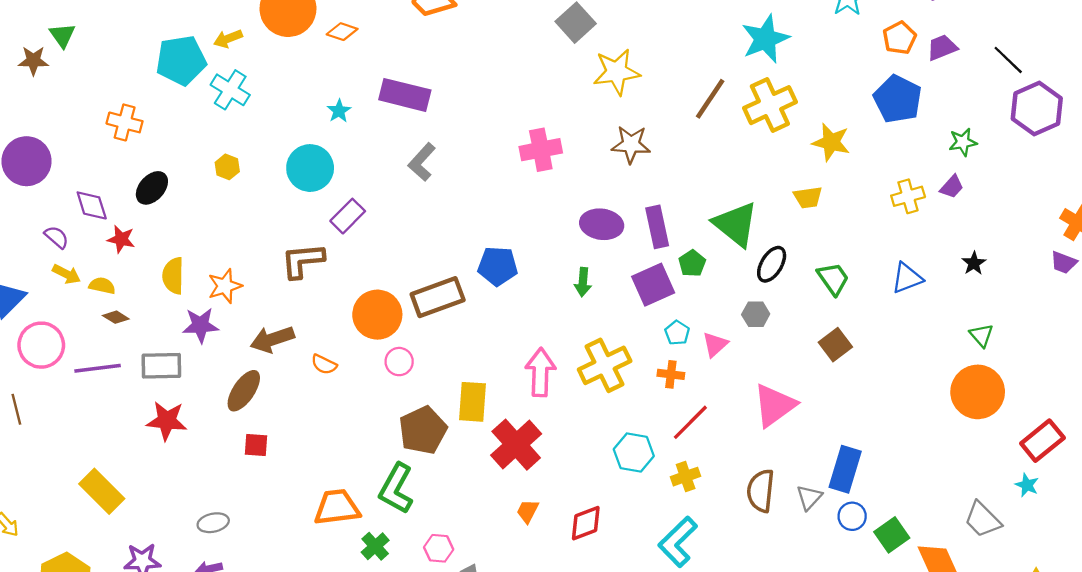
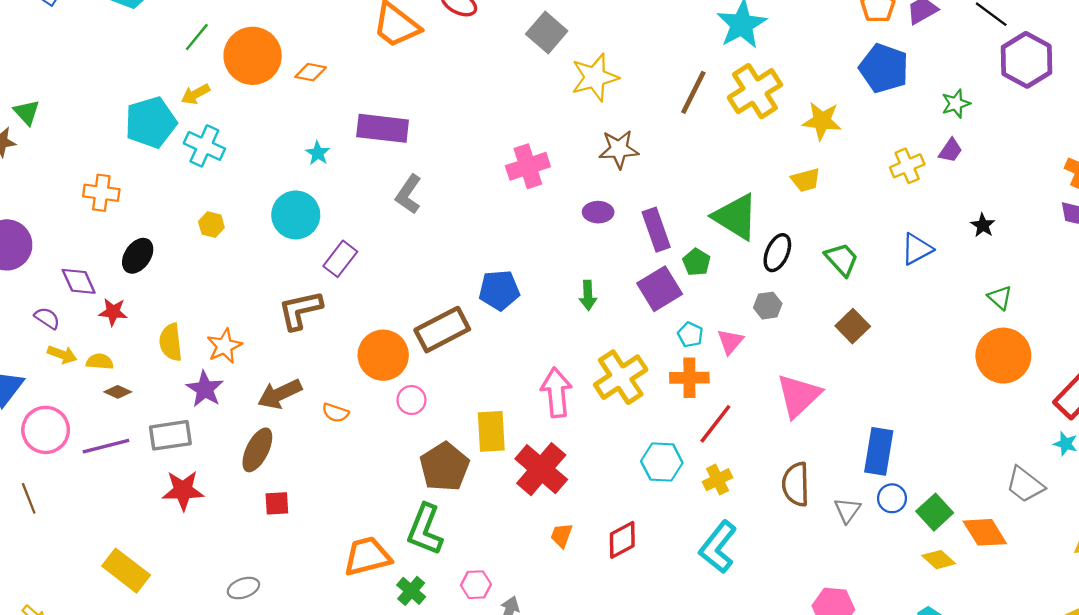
purple ellipse: (602, 224) -> (598, 212), moved, size x0.7
purple star: (201, 325) -> (205, 389), turned -30
orange cross: (671, 374) -> (689, 378), size x1.4
gray triangle: (809, 497) -> (847, 510), moved

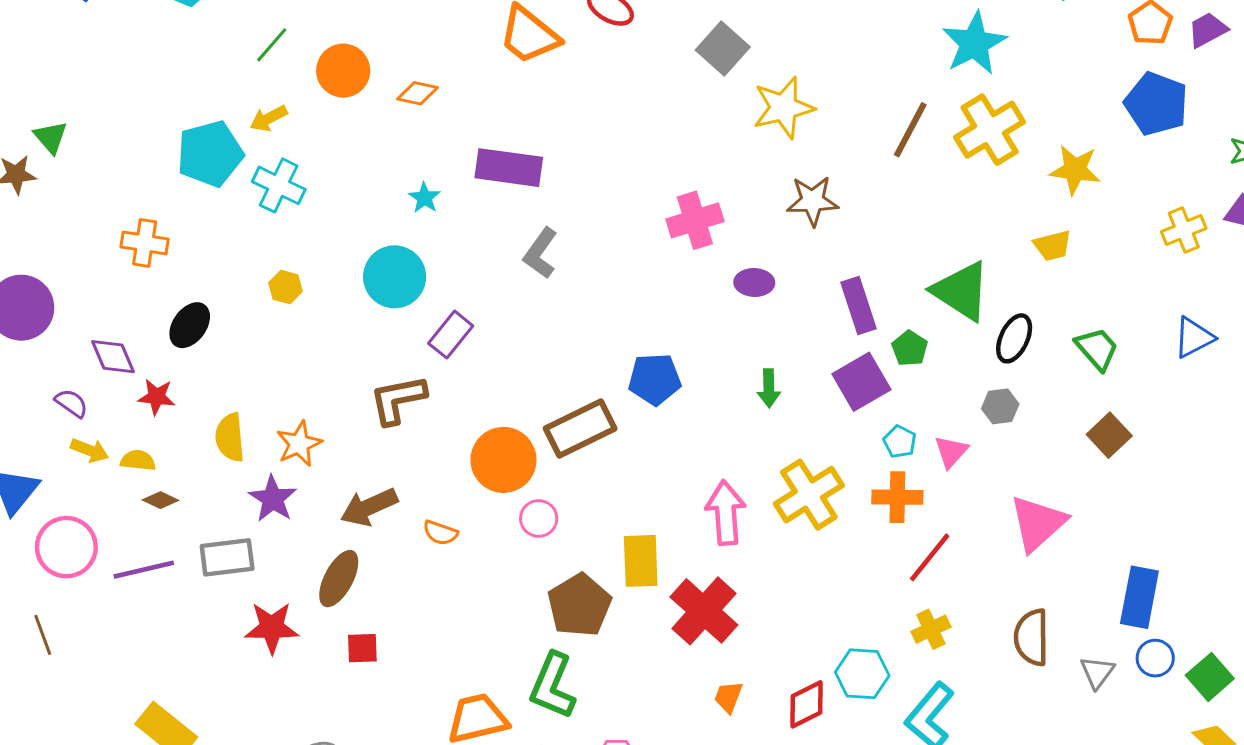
orange circle: (253, 56) -> (343, 71), size x0.7
purple ellipse: (598, 212) -> (754, 282), moved
cyan hexagon: (662, 462) -> (862, 674), moved
red star: (183, 490) -> (272, 628), moved

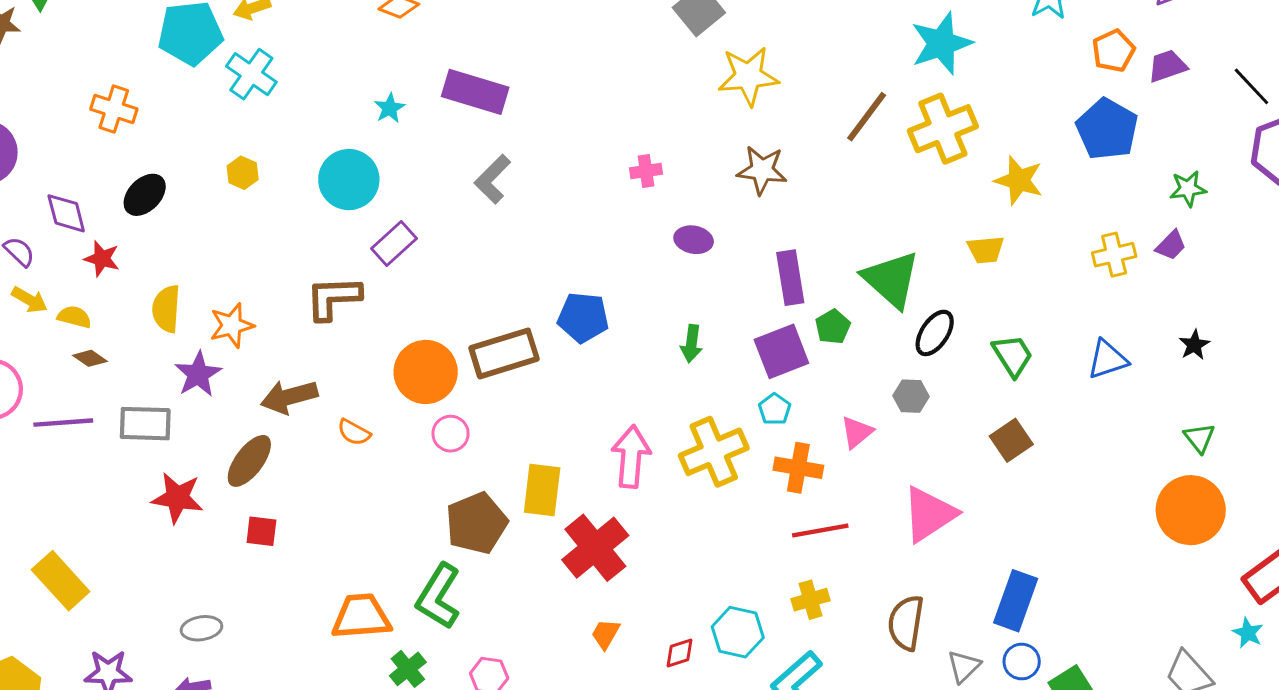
pink cross: (695, 220) -> (646, 171), size x0.6
cyan pentagon: (900, 442) -> (775, 409), moved
red line: (930, 557) -> (820, 530), turned 32
red diamond: (806, 704) -> (679, 653), size x0.7

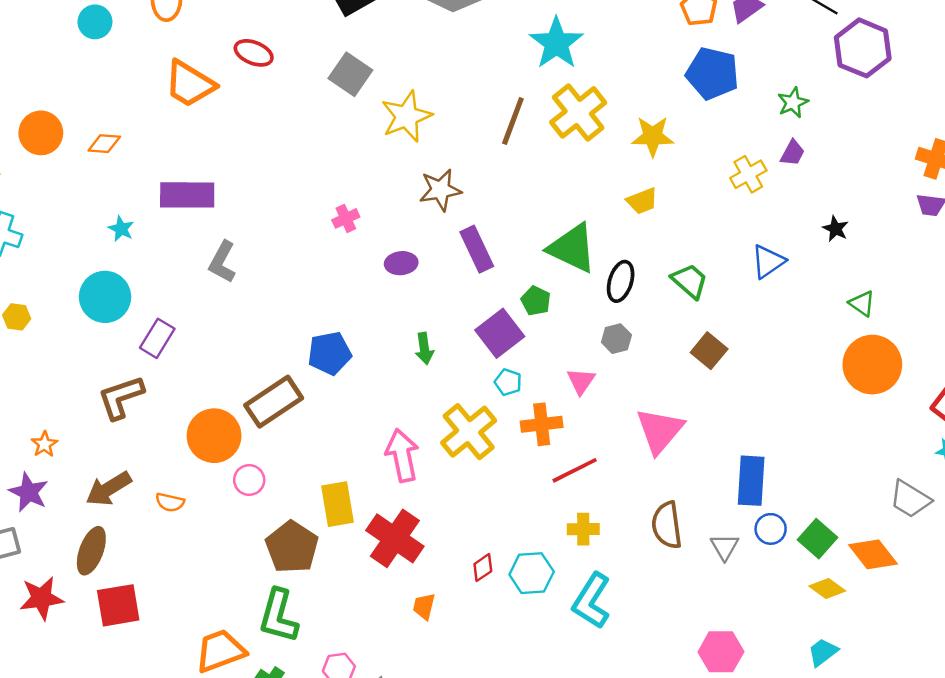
purple rectangle: (790, 278) -> (477, 249), moved
orange star: (232, 325) -> (44, 444), size x0.7
red square: (261, 531) -> (118, 605), size x1.6
yellow cross: (810, 600) -> (583, 529), turned 32
red diamond: (679, 653) -> (483, 568), moved

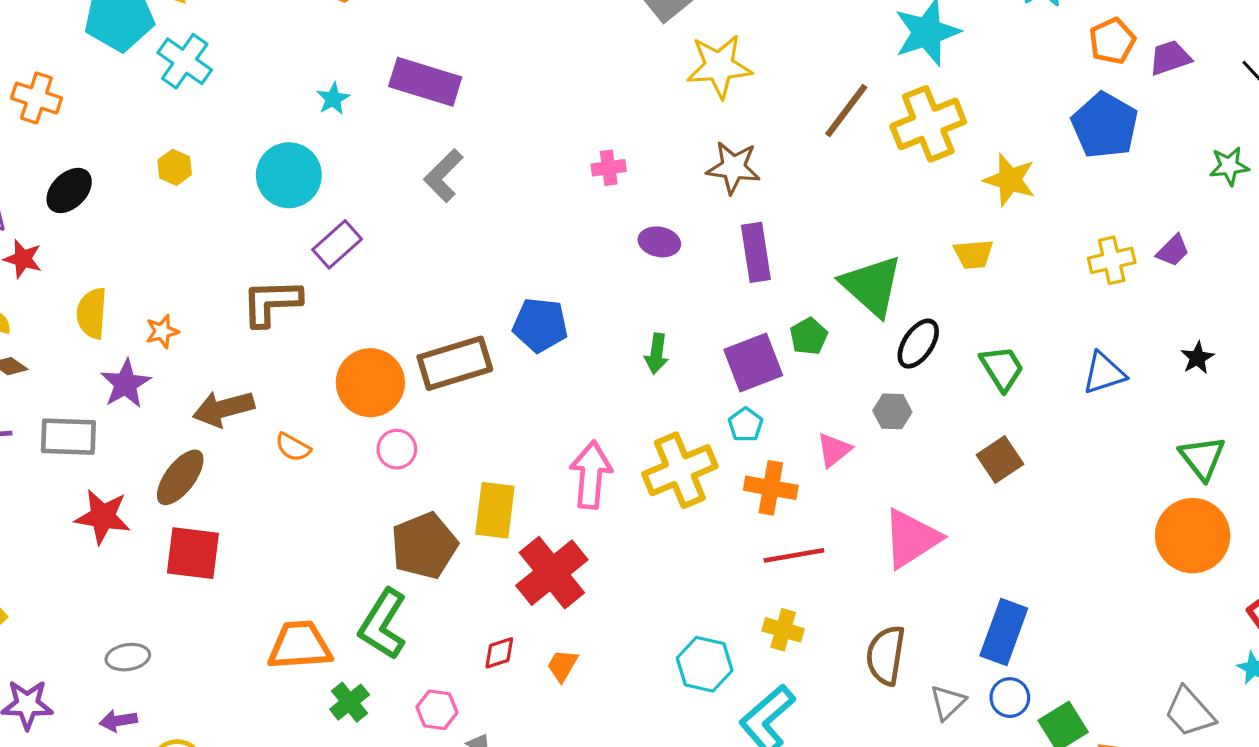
green star: (793, 103) -> (1229, 166), moved
green triangle: (862, 303) -> (1202, 458), size x1.4
red diamond: (483, 568) -> (499, 653), moved

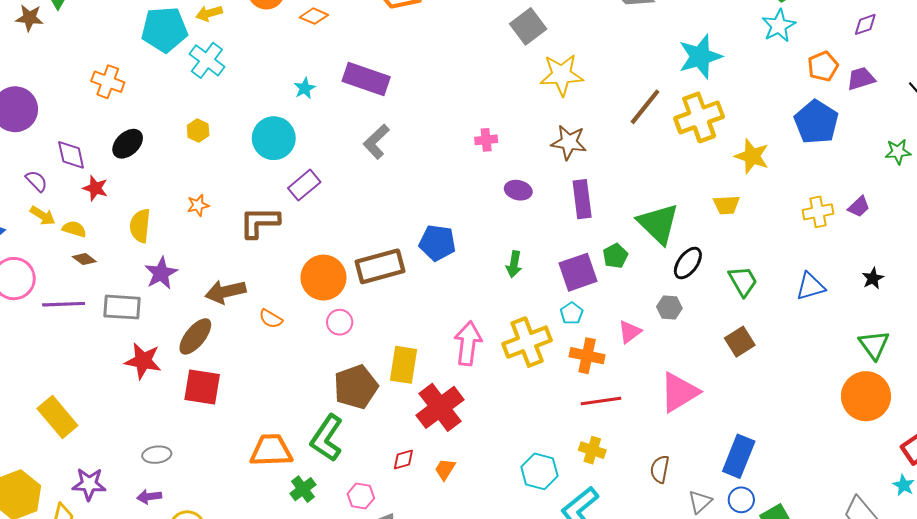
orange star: (162, 331) -> (198, 205), moved
brown semicircle: (886, 655) -> (660, 469), size x0.7

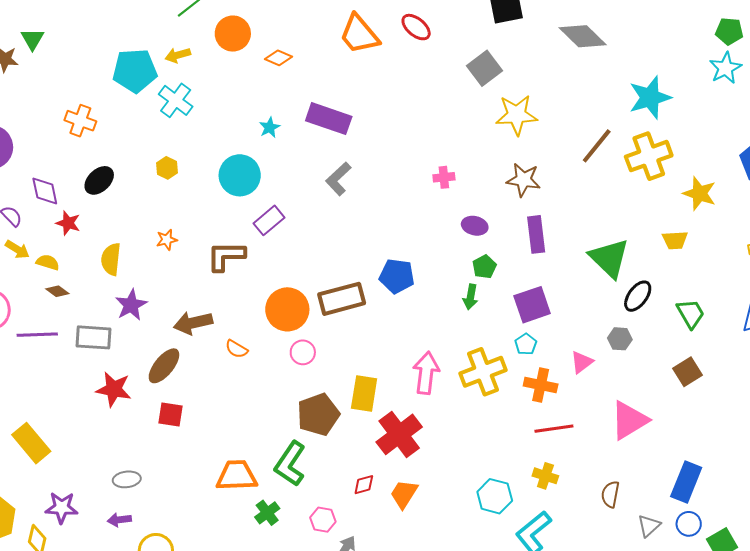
green pentagon: (615, 256) -> (484, 267), moved
red square: (202, 387) -> (170, 414), size x0.7
orange trapezoid: (445, 469) -> (404, 494), size x1.4

